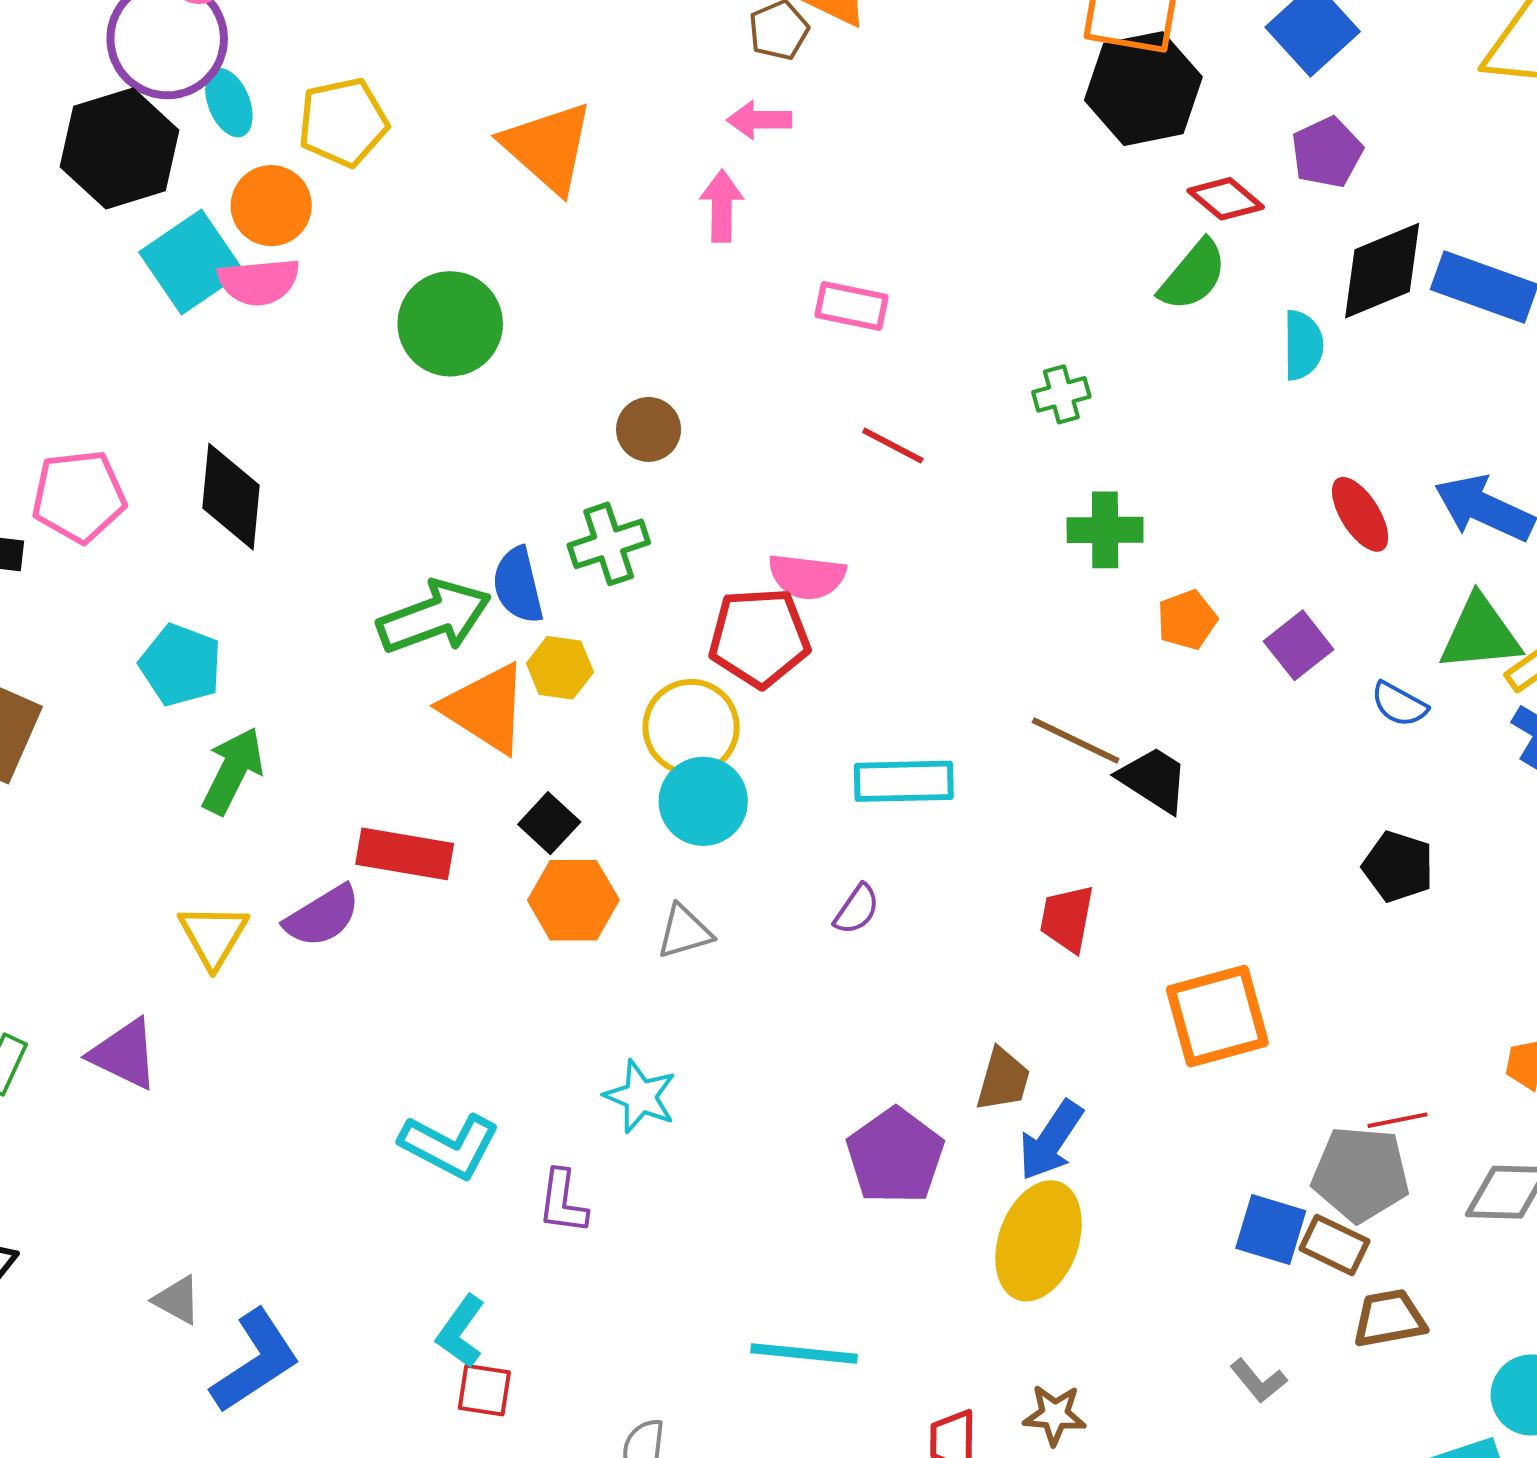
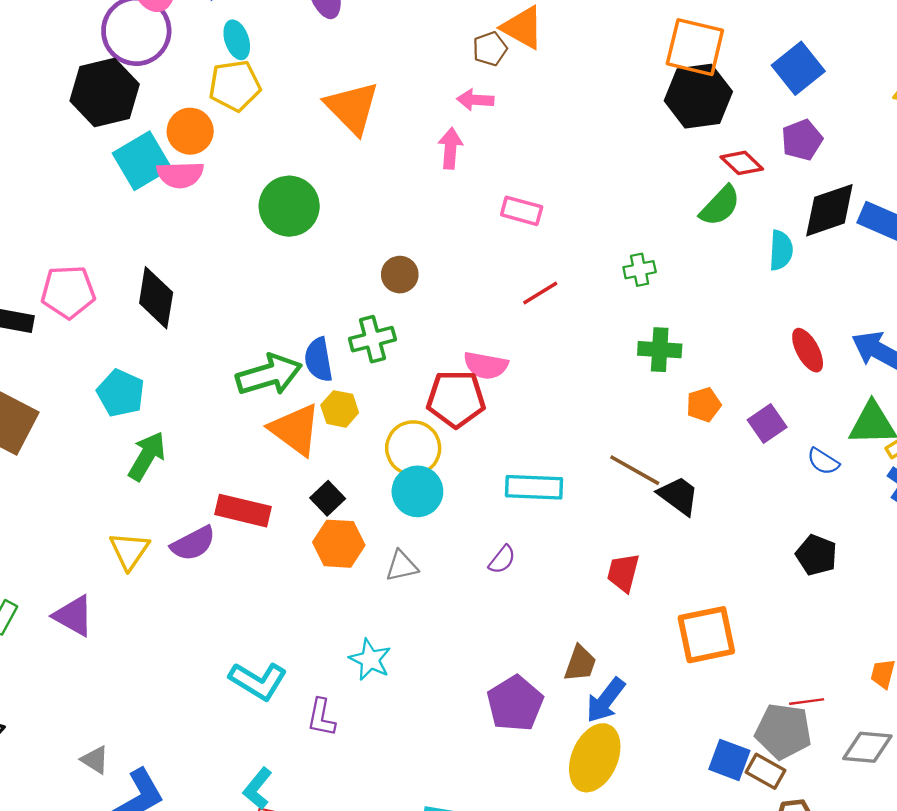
cyan ellipse: (229, 103) -> (237, 40), moved
red line: (893, 445) -> (540, 293), turned -63

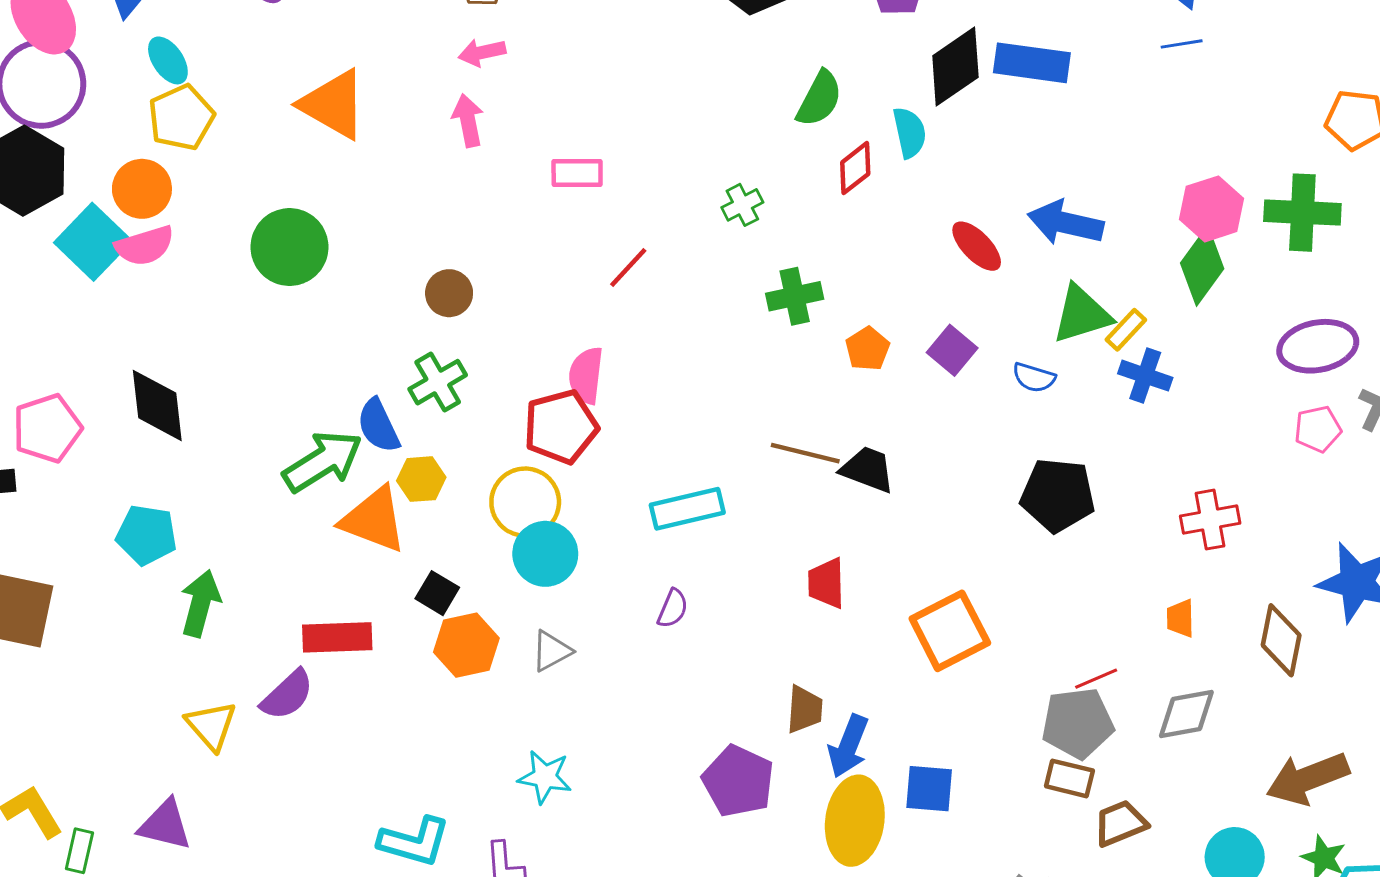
red diamond: (742, 163) -> (855, 168), moved, turned -66
pink semicircle: (486, 365) -> (586, 375), turned 102
black pentagon: (816, 555) -> (1058, 495), size x1.4
blue square: (729, 760) -> (929, 789), moved

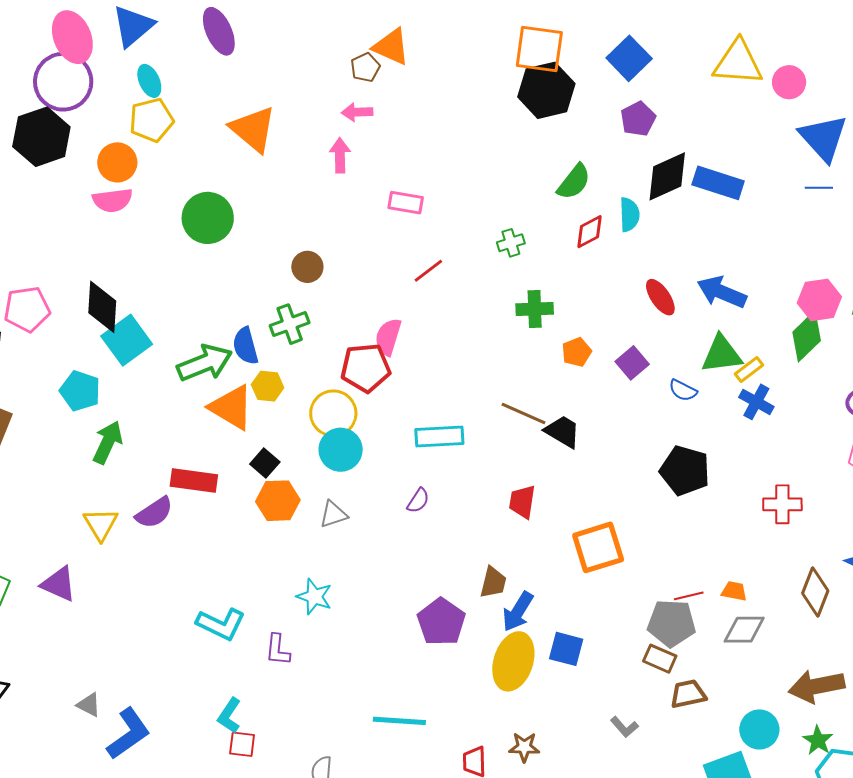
cyan square: (93, 242) -> (127, 340), moved
orange trapezoid: (1180, 618) -> (734, 591), moved, turned 92

